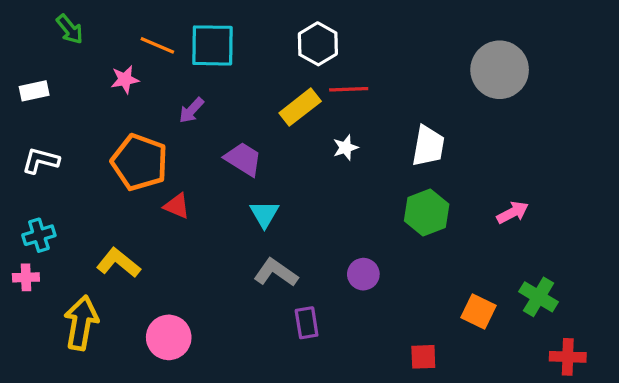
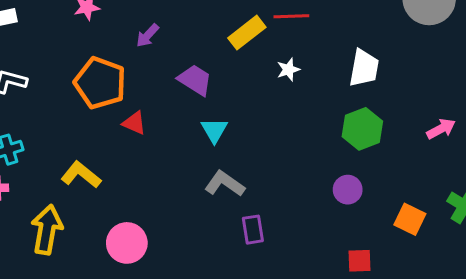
purple circle: (363, 274) -> (348, 190), moved

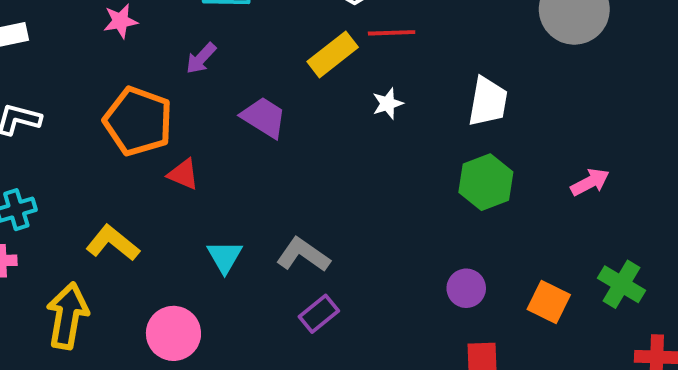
cyan triangle: (214, 130) -> (225, 257), moved
purple circle: (348, 190) -> (466, 288), moved
purple rectangle: (253, 230) -> (319, 314), moved, turned 60

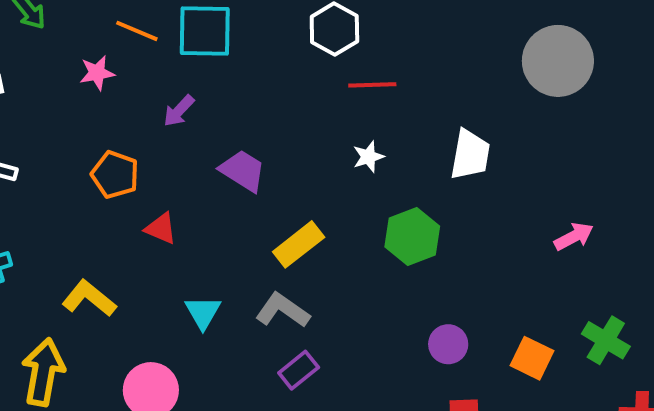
yellow rectangle: (333, 54) -> (299, 244), moved
orange pentagon: (138, 121) -> (115, 175), size x0.7
green hexagon: (486, 182) -> (412, 236), moved

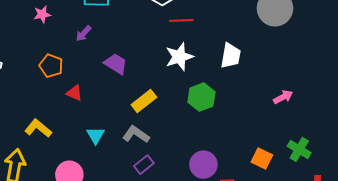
white star: (368, 157) -> (179, 57), size x1.8
purple circle: (448, 344) -> (203, 165), moved, size x1.4

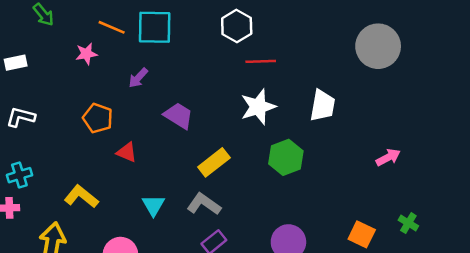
green cross: (299, 149) -> (408, 223), size x0.7

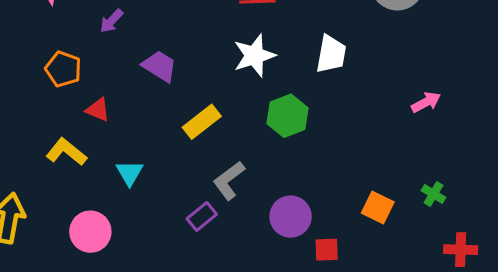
pink arrow: (388, 157) -> (426, 102), moved
yellow L-shape: (81, 197) -> (66, 152), moved
gray L-shape: (204, 204) -> (229, 180), moved, turned -72

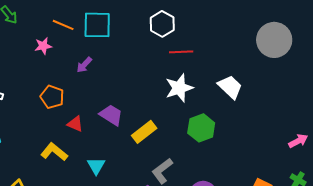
white trapezoid: (331, 54) -> (230, 87), turned -56
purple trapezoid: (160, 66) -> (111, 115), moved
pink arrow: (426, 102) -> (298, 141), moved

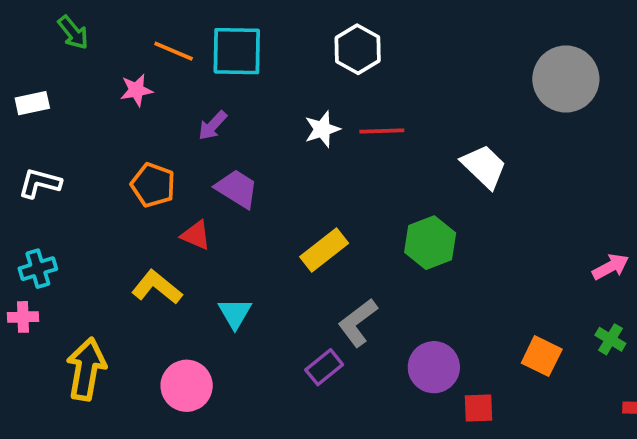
red line: (181, 52) -> (382, 131), moved
white star: (179, 88) -> (322, 129), moved, size x0.7
purple trapezoid: (111, 115) -> (237, 189), moved

